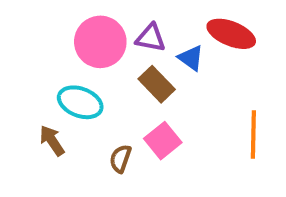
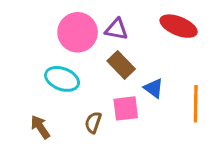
blue triangle: (191, 58) -> (154, 88), moved
brown arrow: (52, 141) -> (40, 127), moved
pink square: (163, 141) -> (126, 108), turned 32

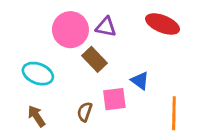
brown rectangle: (121, 65) -> (95, 59), moved
cyan ellipse: (62, 79) -> (38, 74), moved
orange line: (196, 104) -> (174, 113), moved

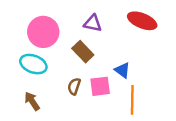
pink circle: (70, 30) -> (43, 32), moved
brown semicircle: (85, 112) -> (74, 86), moved
orange line: (174, 113) -> (132, 100), moved

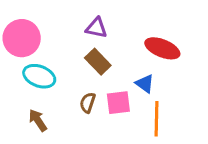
red ellipse: (142, 21) -> (162, 48), moved
purple triangle: (93, 23) -> (96, 28), moved
pink circle: (43, 32) -> (22, 38), moved

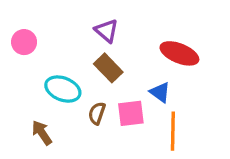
purple triangle: (96, 28) -> (107, 31), turned 30
pink circle: (22, 38) -> (24, 42), size x0.6
cyan ellipse: (39, 76) -> (63, 89), moved

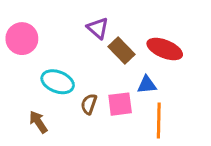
pink circle: (24, 42) -> (22, 39), size x1.4
brown rectangle: (108, 68) -> (122, 51), moved
blue triangle: (160, 92) -> (147, 85), turned -42

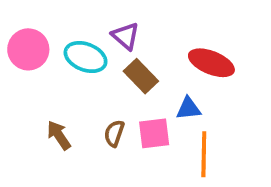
brown rectangle: (122, 51) -> (141, 76), moved
cyan ellipse: (58, 82) -> (86, 57), moved
brown arrow: (38, 122) -> (59, 135), moved

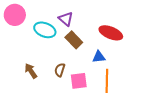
pink circle: (28, 49) -> (15, 15), moved
pink square: (154, 133) -> (79, 81), moved

